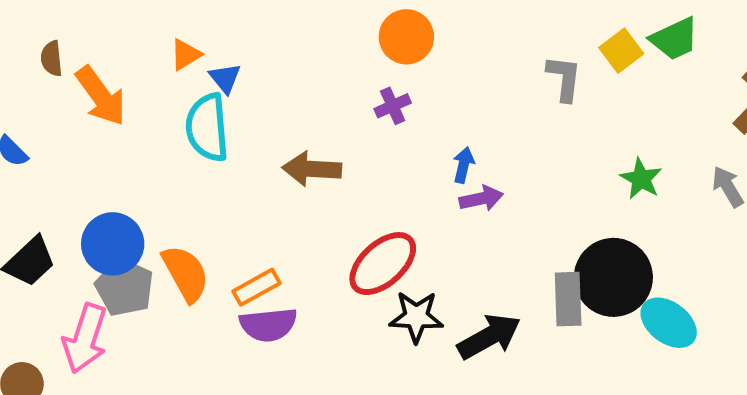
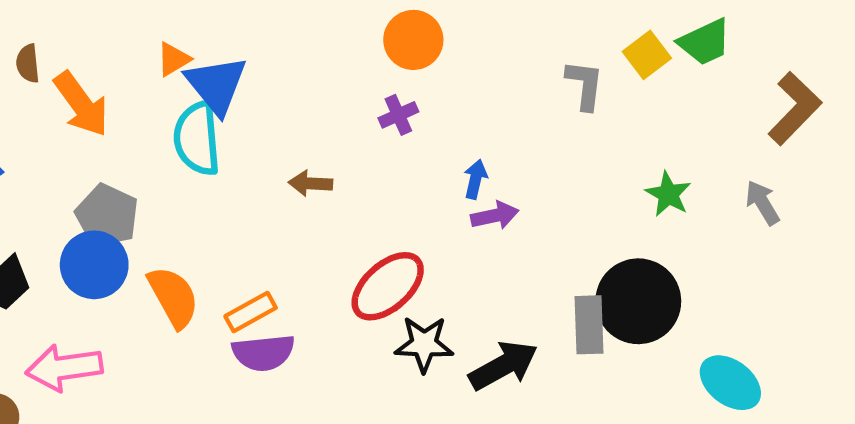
blue triangle: (225, 78) -> (216, 85), size x1.8
brown arrow: (312, 169) -> (311, 183), size x0.7
gray pentagon: (124, 287) -> (107, 216), moved
cyan ellipse: (669, 323) -> (730, 383), moved
pink arrow: (85, 338) -> (64, 368), turned 64

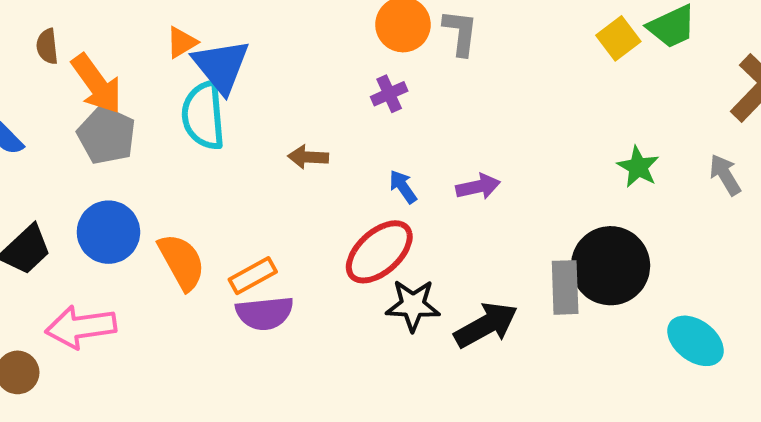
gray L-shape: (585, 85) -> (460, 33), moved
blue arrow: (475, 179) -> (403, 187), moved, turned -48
gray pentagon: (107, 216) -> (106, 135), moved

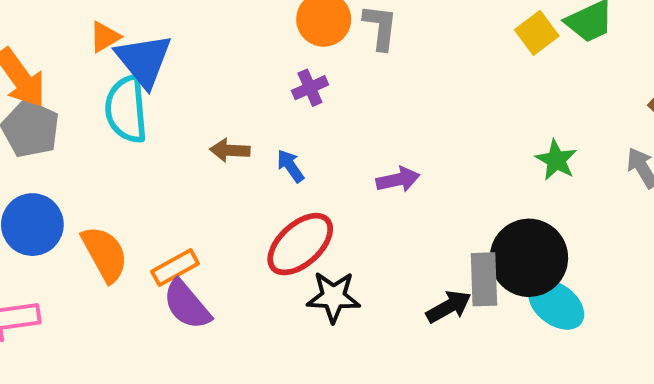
blue arrow: (403, 187) -> (290, 166), moved
purple semicircle: (265, 313) -> (187, 305), turned 56
black arrow: (486, 325) -> (449, 307), moved, size x0.7
cyan ellipse: (695, 341) -> (556, 305), moved

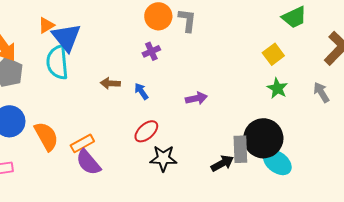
yellow square: (537, 33) -> (273, 54), moved
red ellipse: (300, 244) -> (146, 131), size x0.7

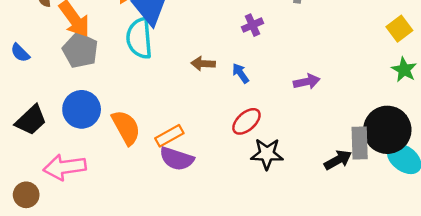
purple semicircle: (88, 162) -> (177, 159), turned -32

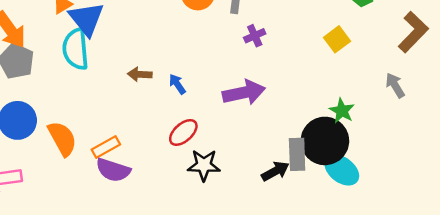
purple cross: (252, 25) -> (255, 36), moved
green star: (404, 70) -> (342, 111), moved
purple arrow: (307, 82) -> (244, 93), size x1.6

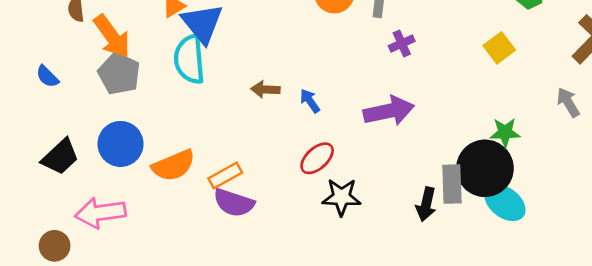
green star: (342, 111) -> (505, 132), turned -30
orange semicircle: (62, 139) -> (174, 165), turned 96
black arrow: (275, 171) -> (426, 204), turned 132

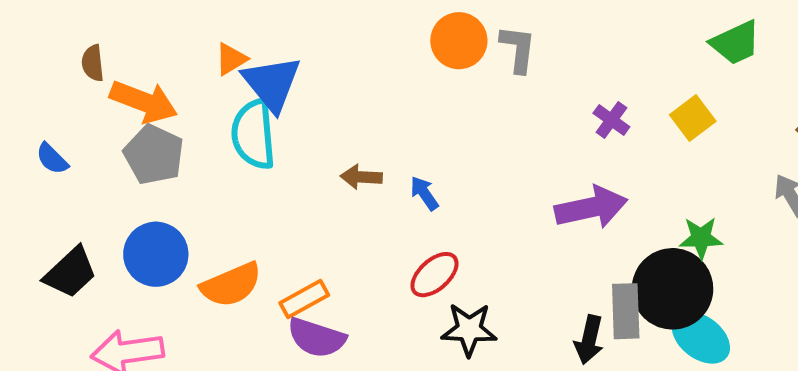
orange arrow: (112, 36) -> (144, 102), turned -33
purple cross: (402, 44) -> (611, 120), moved, turned -30
purple arrow: (389, 111) -> (591, 207), moved

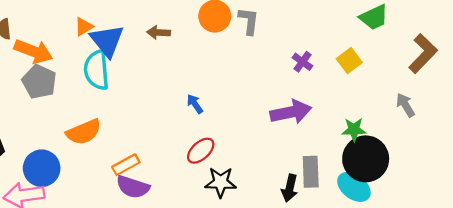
brown arrow: (361, 177) -> (159, 33), moved
blue circle: (156, 254) -> (42, 168), moved
orange semicircle: (231, 285) -> (84, 132), moved
black circle: (672, 289) -> (366, 159), moved

